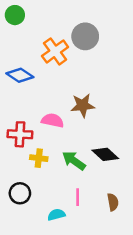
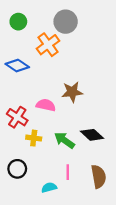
green circle: (15, 15) -> (18, 22), moved
gray circle: (85, 36) -> (66, 22), moved
red cross: (20, 134) -> (17, 117), turned 30
brown semicircle: (113, 202) -> (99, 177), size x1.5

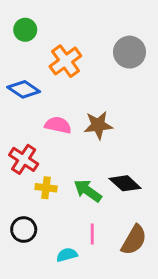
gray circle: (66, 22) -> (130, 52), moved
pink semicircle: (46, 105) -> (58, 125), moved
brown semicircle: (99, 177) -> (134, 240), turned 40

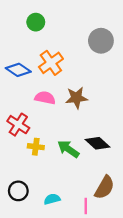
green circle: (25, 30) -> (36, 22), moved
orange cross: (65, 61) -> (51, 63), moved
black circle: (24, 229) -> (18, 191), moved
pink line: (92, 234) -> (86, 206), moved

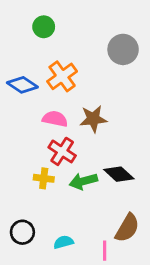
red cross: (18, 125) -> (62, 151), moved
green arrow: (68, 149) -> (83, 181), turned -50

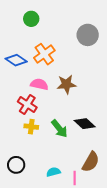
red cross: (62, 151) -> (27, 104), moved
green arrow: (83, 181) -> (59, 129), turned -114
cyan semicircle: (64, 242) -> (53, 172), moved

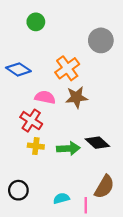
orange cross: (44, 54) -> (67, 68), moved
green arrow: (59, 129) -> (68, 148), turned -54

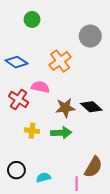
brown star: (76, 97) -> (65, 108), moved
red cross: (31, 121) -> (19, 99), moved
black diamond: (97, 143) -> (91, 107), moved
cyan semicircle: (61, 198) -> (43, 177), moved

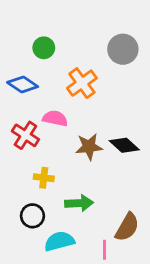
green circle: (32, 19) -> (44, 48), moved
green arrow: (61, 133) -> (79, 203), moved
black circle: (16, 170) -> (32, 216), moved
cyan semicircle: (43, 177) -> (59, 241), size x1.5

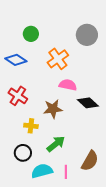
pink semicircle: (55, 118) -> (68, 85), moved
brown star: (89, 147) -> (53, 109), moved
green arrow: (79, 203) -> (56, 144), turned -36
pink line: (105, 250) -> (66, 172), moved

